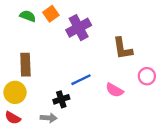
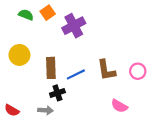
brown L-shape: (123, 48) -> (106, 70), moved
brown rectangle: (25, 65) -> (51, 68), moved
pink semicircle: (114, 90) -> (119, 106), moved
yellow circle: (15, 92) -> (19, 55), moved

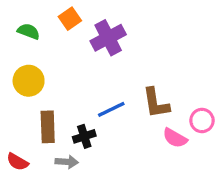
green semicircle: (26, 15) -> (29, 31), moved
brown rectangle: (51, 68) -> (48, 127), moved
pink circle: (138, 71) -> (202, 120), moved
pink semicircle: (119, 106) -> (175, 138), moved

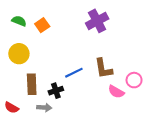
orange square: (70, 19) -> (42, 25), moved
purple cross: (108, 38) -> (97, 21), moved

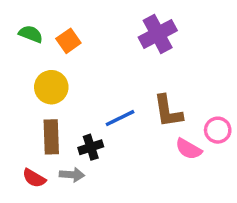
yellow circle: (19, 54) -> (51, 87), moved
red semicircle: (12, 108) -> (34, 178), moved

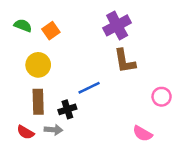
brown L-shape: (168, 111) -> (125, 61), moved
pink semicircle: (189, 149) -> (142, 134), moved

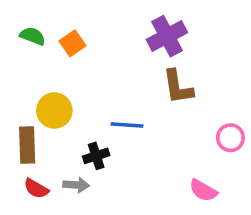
yellow circle: (38, 65) -> (54, 110), moved
blue line: (89, 88) -> (127, 125), turned 30
brown rectangle: (38, 102) -> (27, 145), moved

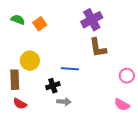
gray arrow: (76, 185) -> (64, 102), moved
pink semicircle: (203, 190) -> (122, 105), moved

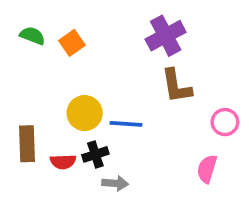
yellow circle: (30, 61) -> (85, 113), moved
pink circle: (127, 76) -> (225, 122), moved
red semicircle: (20, 104) -> (63, 162), moved, turned -32
pink semicircle: (122, 105) -> (207, 169), moved, turned 77

